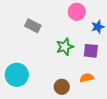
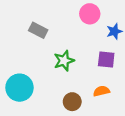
green star: (65, 47) -> (64, 61), moved

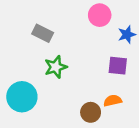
green star: (64, 61) -> (56, 67), moved
brown circle: (72, 102) -> (91, 112), moved

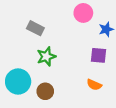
orange semicircle: (113, 101) -> (94, 85), turned -144
brown circle: (91, 112) -> (45, 91), moved

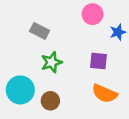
purple square: (99, 55) -> (99, 61), moved
orange semicircle: (94, 85) -> (105, 94), size x1.5

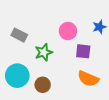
pink circle: (93, 14) -> (68, 31), moved
gray rectangle: (40, 31) -> (19, 35), moved

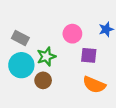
cyan circle: (17, 76) -> (21, 65), moved
brown circle: (43, 85) -> (43, 80), moved

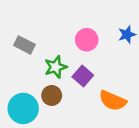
purple square: (89, 55) -> (83, 76), moved, turned 35
cyan circle: (21, 65) -> (23, 108), moved

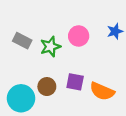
green star: (56, 67) -> (50, 47), moved
purple square: (83, 76) -> (75, 82), moved, turned -30

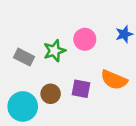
gray rectangle: (22, 41) -> (24, 57), moved
orange semicircle: (102, 91) -> (114, 80), moved

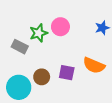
pink circle: (85, 39) -> (60, 27), moved
green star: (54, 51) -> (39, 33), moved

